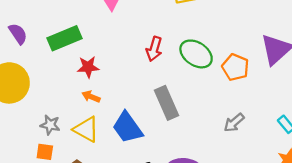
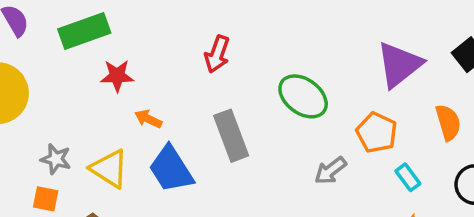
green ellipse: (196, 54) -> (303, 96), moved
orange pentagon: (235, 67) -> (377, 132), moved
orange arrow: (91, 97) -> (148, 119), moved

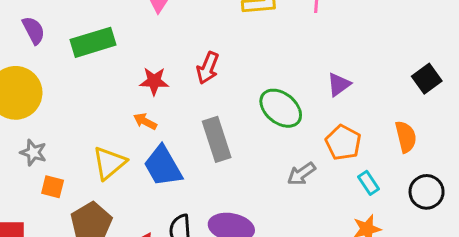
purple triangle: (399, 65) -> (339, 84), moved, size x0.6
red star: (117, 76) -> (154, 81), moved
gray star: (56, 159) -> (33, 152), moved
yellow triangle: (109, 169) -> (109, 163), turned 45

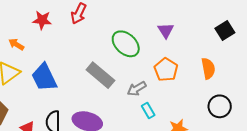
purple triangle: (339, 84) -> (166, 30), turned -30
orange arrow: (145, 121) -> (16, 44), moved
gray rectangle: (217, 139) -> (100, 75), moved, turned -36
cyan rectangle: (368, 183) -> (148, 110), moved

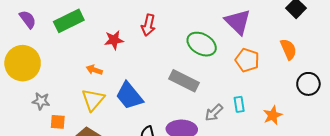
purple triangle: (166, 30) -> (238, 22), size x1.6
gray arrow: (137, 89) -> (214, 113), moved
cyan rectangle: (148, 110) -> (239, 104), turned 35

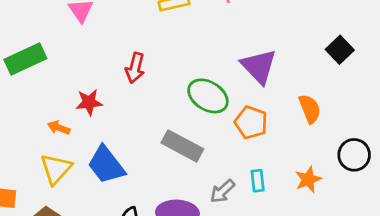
red star: (114, 40) -> (89, 102), moved
orange semicircle: (288, 49) -> (310, 109), moved
orange pentagon: (247, 60) -> (251, 122), moved
orange star: (273, 115) -> (308, 179), moved

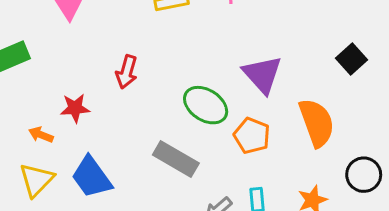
orange semicircle: (310, 109) -> (317, 123), size x1.5

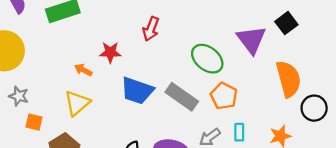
black square: (352, 59) -> (286, 23), moved
orange pentagon: (252, 136) -> (224, 96), moved
black circle: (364, 175) -> (314, 108), moved
blue trapezoid: (92, 177) -> (137, 91), moved, turned -40

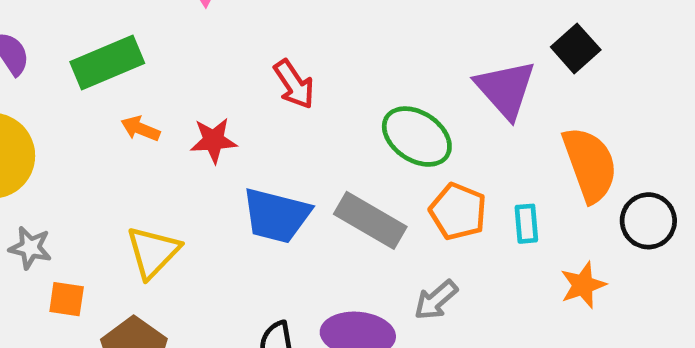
red arrow: (151, 29) -> (294, 84), turned -50
orange arrow: (83, 70) -> (140, 129), moved
cyan rectangle: (239, 132) -> (526, 224), moved

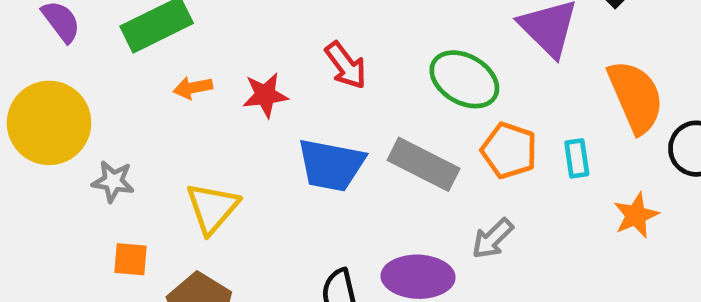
red arrow: (294, 84) -> (346, 65), moved
orange arrow: (140, 129) -> (193, 88), turned -30
gray star: (30, 248) -> (113, 181), moved

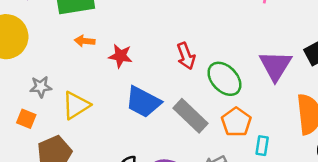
red arrow: (346, 65) -> (186, 56), moved
cyan rectangle: (577, 158) -> (262, 146), moved
gray star: (113, 181) -> (41, 87), moved, turned -30

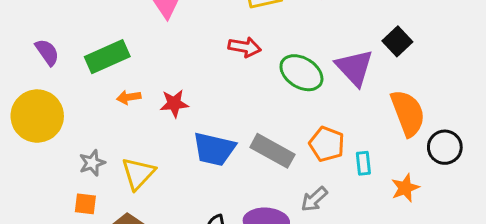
red arrow: (186, 56) -> (245, 47), moved, turned -45
green ellipse: (224, 79) -> (301, 73), moved

